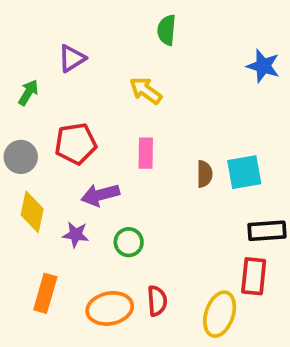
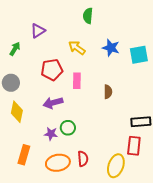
blue star: (263, 66) -> (111, 48), moved
red pentagon: (76, 144) -> (52, 70), moved
cyan square: (244, 172) -> (139, 55), moved
purple star: (76, 235) -> (51, 134), moved

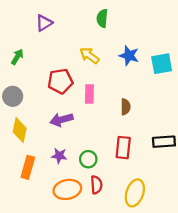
purple triangle: (38, 31) -> (44, 23), moved
green circle: (68, 128) -> (88, 159), moved
red rectangle: (134, 146) -> (123, 148), moved
orange rectangle: (24, 155) -> (28, 167), moved

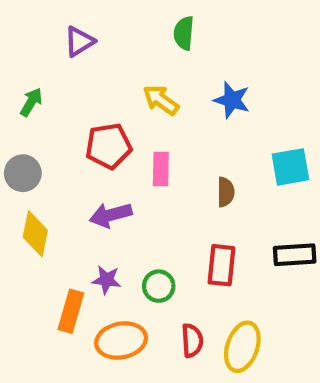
cyan square: (162, 64) -> (290, 167), moved
orange rectangle: (28, 167) -> (71, 311), moved
red semicircle: (96, 185) -> (192, 340), moved

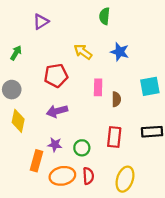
green semicircle: (184, 33) -> (104, 16), moved
pink rectangle: (161, 169) -> (98, 87), moved
red semicircle: (192, 340) -> (88, 176), moved

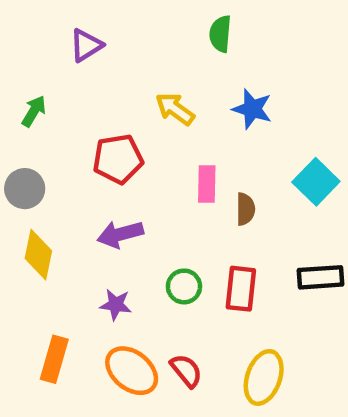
cyan square: (150, 86) -> (316, 182), turned -36
green circle: (82, 148) -> (184, 286), moved
orange rectangle: (37, 161) -> (54, 359), moved
orange ellipse: (62, 176) -> (132, 371), turned 50
red semicircle: (88, 176) -> (186, 371), turned -35

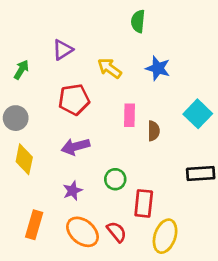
purple triangle: (86, 45) -> (63, 50), moved
red rectangle: (241, 289) -> (144, 203), moved
purple star: (116, 305) -> (73, 191), turned -30

